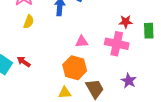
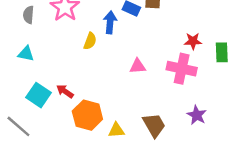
yellow semicircle: (29, 22) -> (90, 41), moved
orange hexagon: (75, 68) -> (87, 115), moved

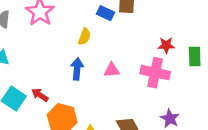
blue arrow: (110, 22) -> (77, 69), moved
yellow semicircle: (90, 41) -> (84, 37), moved

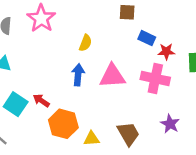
blue rectangle: (106, 13) -> (147, 38), moved
pink triangle: (112, 70) -> (112, 76), size x1.6

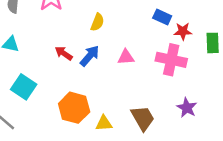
blue arrow: (78, 75) -> (90, 56), turned 35
pink triangle: (112, 76) -> (126, 57), size x0.6
red arrow: (41, 101) -> (64, 53), moved

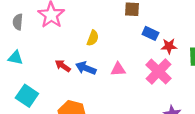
blue arrow: (90, 56) -> (86, 68), turned -108
pink cross: (171, 60) -> (159, 72), turned 32

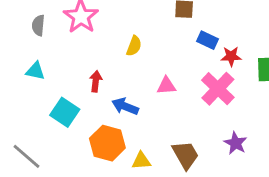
red arrow: (63, 66) -> (96, 81), turned 63
blue arrow: (86, 68) -> (125, 106), moved
cyan square: (27, 96) -> (65, 112), moved

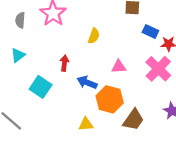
cyan triangle: (35, 71) -> (18, 55), turned -49
orange hexagon: (107, 143) -> (110, 99), moved
brown trapezoid: (185, 155) -> (133, 120), turned 65
yellow triangle: (141, 161) -> (86, 124), moved

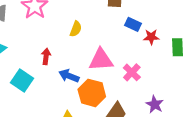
pink triangle: (119, 67) -> (101, 60), size x1.6
pink cross: (158, 69) -> (132, 72), moved, size x0.7

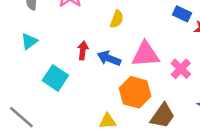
blue arrow: (69, 76) -> (109, 58), moved

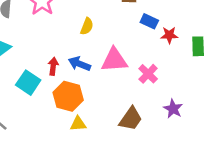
red arrow: (83, 50) -> (53, 66), moved
orange hexagon: (135, 92) -> (68, 96), moved

